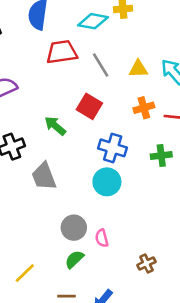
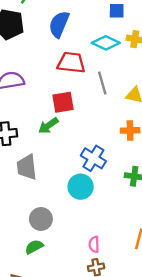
red square: (89, 106) -> (63, 102), moved, turned 35
green arrow: (55, 126) -> (48, 126), turned -90
pink semicircle: (102, 238) -> (94, 244), moved

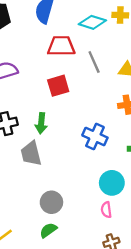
green arrow: (48, 126) -> (41, 123), moved, turned -42
cyan circle: (81, 187) -> (112, 183), moved
pink semicircle: (94, 244) -> (106, 210), moved

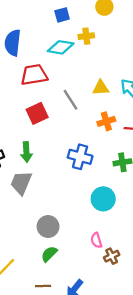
gray line: (94, 62) -> (71, 100), moved
gray trapezoid: (31, 154) -> (21, 183), turned 45
pink semicircle: (106, 210) -> (96, 240), moved

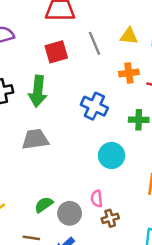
green arrow: (26, 152) -> (38, 91), size x1.4
gray trapezoid: (21, 183) -> (35, 139), moved, turned 50
gray circle: (48, 227) -> (70, 213), moved

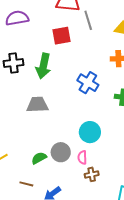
gray line: (94, 43) -> (88, 20), moved
cyan circle: (112, 155) -> (90, 132), moved
gray circle: (70, 213) -> (61, 152), moved

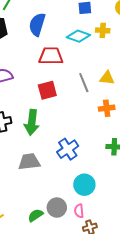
gray line: (88, 20) -> (84, 83), moved
blue cross: (88, 83) -> (68, 149), moved, turned 30

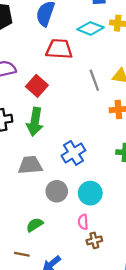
red square: (47, 90) -> (37, 86), moved, turned -36
gray circle: (57, 208) -> (57, 191), moved

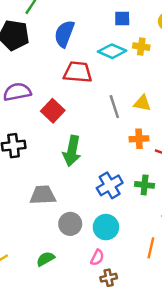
green arrow: (35, 122) -> (72, 151), moved
blue cross: (73, 153) -> (110, 185), moved
pink semicircle: (83, 222) -> (97, 258), turned -152

